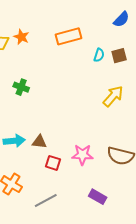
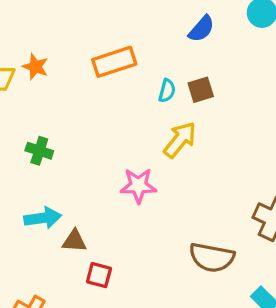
yellow arrow: (113, 96) -> (180, 140), moved
cyan arrow: (14, 141) -> (43, 218), moved
pink star: (82, 155) -> (138, 186), moved

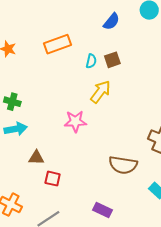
cyan arrow: (43, 218) -> (16, 129), moved

